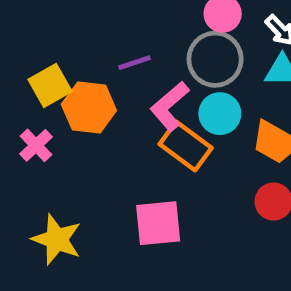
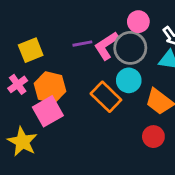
pink L-shape: (170, 106) -> (106, 46), moved
orange hexagon: (89, 107) -> (50, 87), moved
pink square: (158, 223) -> (48, 111), moved, turned -32

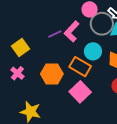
gray circle: (130, 48) -> (102, 24), moved
orange hexagon: (50, 87) -> (52, 74), moved
pink square: (48, 111) -> (80, 92), moved

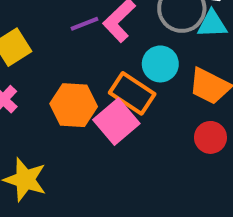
pink square: (80, 92) -> (116, 122), moved

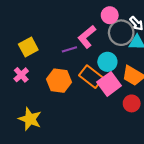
purple line: (84, 24) -> (69, 49), moved
pink square: (116, 122) -> (109, 84), moved

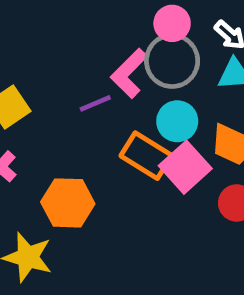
gray circle: (121, 33) -> (172, 61), moved
orange hexagon: (59, 81) -> (68, 203), moved

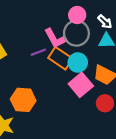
pink L-shape: (129, 73) -> (55, 38), turned -75
orange rectangle: (146, 156) -> (60, 58), moved

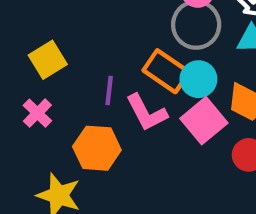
pink L-shape: (55, 38) -> (147, 113), moved
purple line: (38, 52) -> (109, 91), moved, turned -63

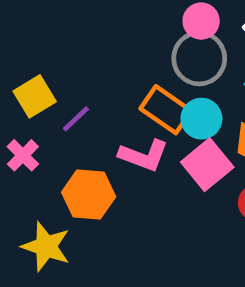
purple line: (109, 91) -> (76, 119), moved, turned 40
pink L-shape: (147, 113) -> (144, 155), turned -42

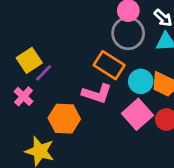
purple line: (76, 119) -> (43, 73), moved
cyan circle: (201, 119) -> (141, 81), moved
pink square: (207, 165) -> (137, 114), moved

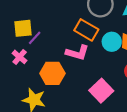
yellow square: (29, 60) -> (23, 28), turned 30
pink square: (137, 114) -> (101, 91), moved

